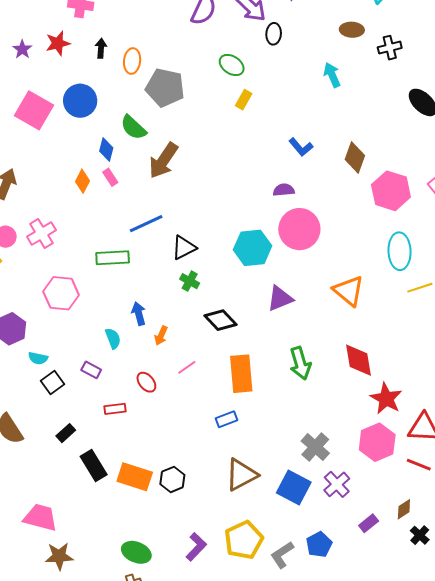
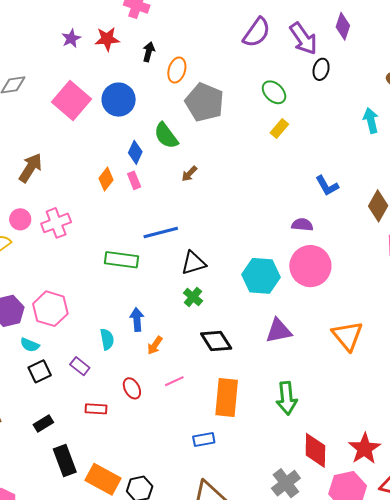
brown arrow: (163, 161) -> (189, 174), size x0.5
pink hexagon: (61, 293) -> (50, 309), moved
red diamond: (358, 360) -> (315, 450), moved

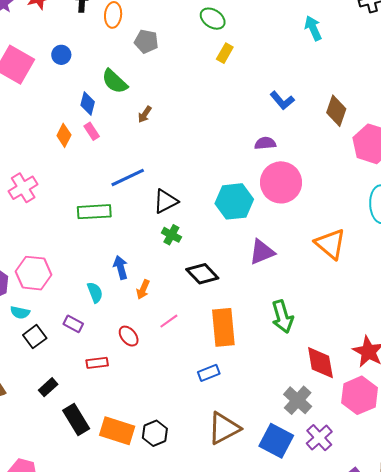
blue circle: (119, 100) -> (61, 55), size x0.6
gray pentagon: (204, 102) -> (146, 41), size x0.6

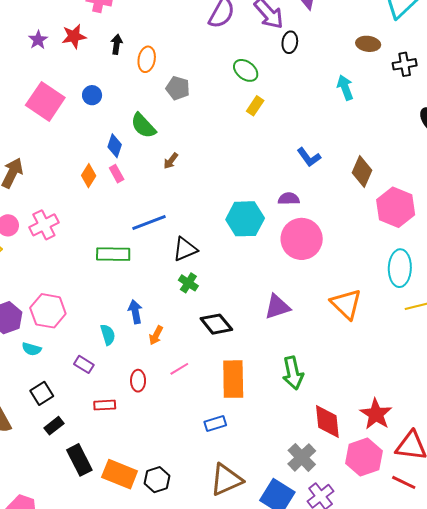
cyan hexagon: (234, 201) -> (245, 219), moved
red ellipse: (129, 336) -> (138, 381), turned 35
black square: (35, 337) -> (42, 393), moved

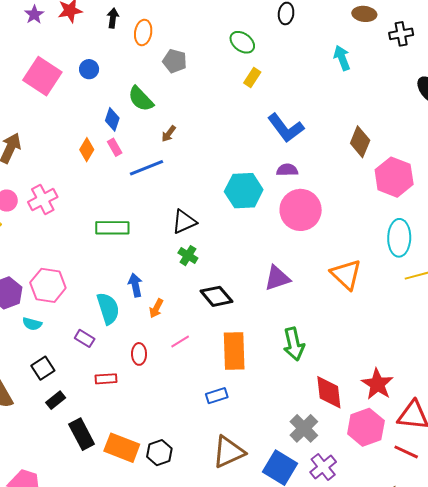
blue L-shape: (309, 157) -> (286, 128), moved, size x1.5
blue line: (149, 223) -> (146, 168), moved
cyan semicircle: (108, 335) -> (108, 308), size x1.5

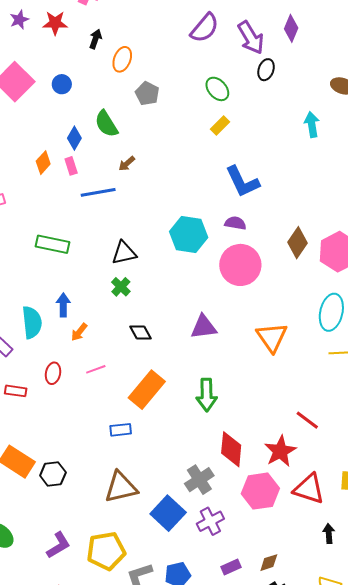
brown diamond: (360, 142) -> (297, 243), moved
black diamond: (216, 296) -> (141, 332), size x0.7
orange rectangle: (234, 351) -> (147, 390), turned 30
red line: (406, 452) -> (307, 420), moved

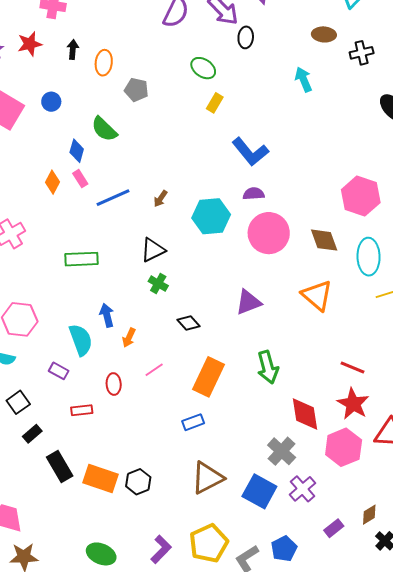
brown arrow: (127, 164) -> (160, 199), moved
brown diamond: (297, 243) -> (324, 240), moved, turned -40
red line: (307, 420) -> (352, 368), moved

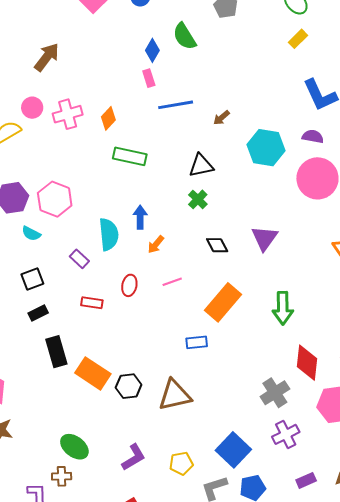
orange diamond: (52, 182) -> (108, 118), moved
purple triangle: (248, 302) -> (264, 238), moved, turned -48
brown triangle: (207, 478) -> (175, 395), moved
blue square: (259, 491) -> (233, 450), moved
yellow pentagon: (209, 543) -> (181, 463), size x0.6

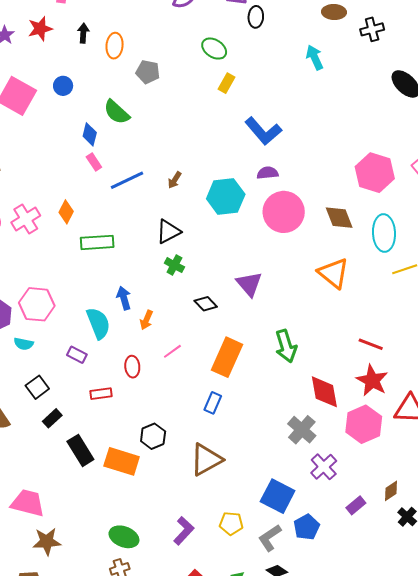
blue rectangle: (197, 342) -> (213, 403), turned -45
black hexagon: (129, 386) -> (153, 436), moved
yellow pentagon: (181, 463) -> (231, 523), turned 30

